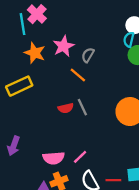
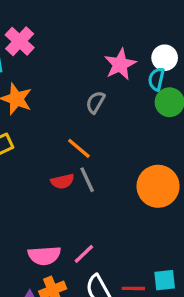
pink star: (63, 46) -> (120, 64), moved
orange line: (78, 75) -> (79, 148), moved

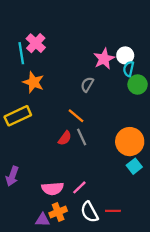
white circle: (165, 58) -> (125, 55), moved
red semicircle: (62, 181) -> (65, 138), turned -40
cyan square: (165, 280) -> (134, 166), moved, turned -32

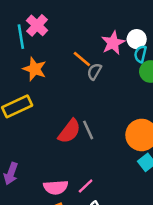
orange line: (76, 116) -> (82, 59), moved
red semicircle: (65, 138) -> (69, 131), size x1.5

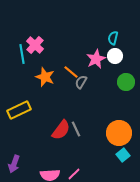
cyan semicircle: (140, 54) -> (113, 38), moved
orange star: (35, 69) -> (45, 77), moved

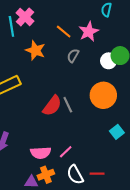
white circle: (115, 56) -> (109, 61), moved
orange line: (71, 72) -> (64, 32), moved
orange circle: (119, 133) -> (103, 95), moved

